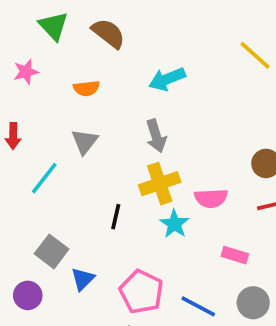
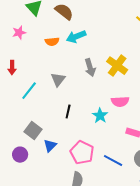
cyan arrow: (167, 79) -> (76, 37), moved
gray triangle: (85, 141) -> (58, 80), moved
yellow cross: (160, 184) -> (117, 66), moved, turned -35

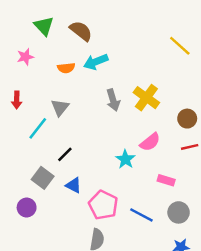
gray triangle: (58, 80) -> (60, 107), moved
pink semicircle: (120, 102) -> (150, 142), turned -36
black line: (68, 112) -> (65, 154), moved, turned 32
blue triangle: (50, 146) -> (74, 185), moved, turned -48

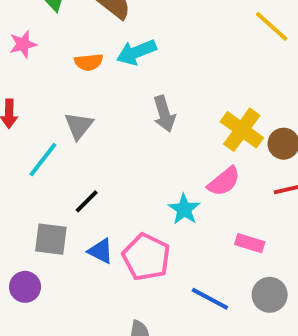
yellow cross: (146, 98) -> (242, 130), moved
gray square: (43, 178) -> (51, 239), turned -30
pink pentagon: (103, 205) -> (146, 257), moved

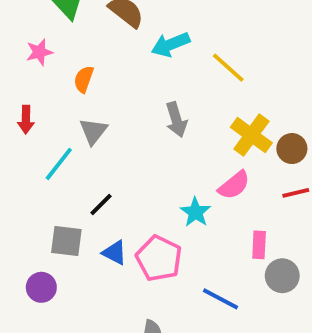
yellow line: (272, 26) -> (228, 68), moved
cyan arrow: (136, 52) -> (170, 44), moved
orange semicircle: (89, 62) -> (84, 79), moved, turned 116
pink rectangle: (250, 243) -> (259, 245), turned 76
gray circle: (270, 295) -> (282, 276), moved

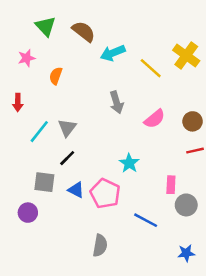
gray triangle: (93, 131) -> (67, 128), moved
yellow cross: (251, 135) -> (186, 56), moved
pink semicircle: (234, 185) -> (155, 119), moved

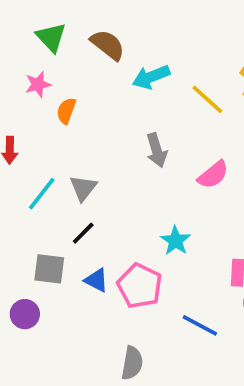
pink star: (27, 58) -> (38, 84), moved

